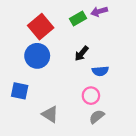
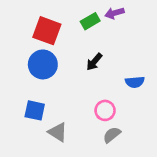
red square: (41, 27) -> (47, 31), turned -30
blue semicircle: (100, 71) -> (135, 82), moved
blue square: (20, 91) -> (35, 110), moved

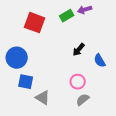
black arrow: (94, 62) -> (79, 50), moved
blue circle: (43, 64) -> (17, 58), moved
blue semicircle: (135, 82) -> (100, 61), turned 64

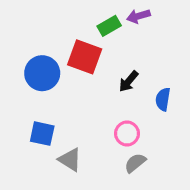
red square: (35, 23) -> (85, 57), moved
blue circle: (17, 58) -> (42, 73), moved
blue semicircle: (100, 61) -> (163, 99), turned 40

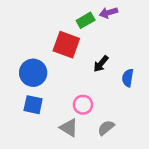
blue circle: (42, 73) -> (33, 73), moved
pink circle: (127, 134) -> (83, 105), moved
gray triangle: (70, 160) -> (69, 128), moved

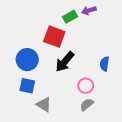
black arrow: (101, 64) -> (65, 62), moved, size x1.5
pink circle: (83, 105) -> (86, 86), moved
gray triangle: (69, 128) -> (44, 104), moved

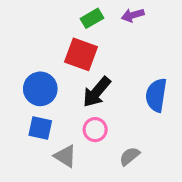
green rectangle: (70, 17) -> (92, 18), moved
blue semicircle: (104, 64) -> (156, 95), size x1.5
pink circle: (86, 86) -> (95, 130), moved

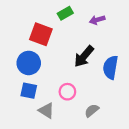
purple arrow: (133, 15) -> (97, 20), moved
red square: (81, 54) -> (41, 34), moved
black arrow: (97, 92) -> (84, 56), moved

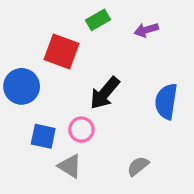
black arrow: (84, 56) -> (105, 93), moved
blue circle: (29, 63) -> (22, 86), moved
pink circle: (67, 92) -> (81, 130), moved

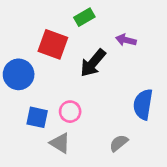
purple arrow: (146, 30) -> (126, 40), moved, turned 30
black arrow: (105, 93) -> (93, 63), moved
blue semicircle: (166, 101) -> (143, 104), moved

